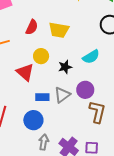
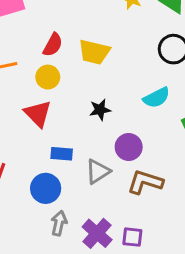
yellow circle: (41, 56) -> (48, 77), moved
cyan semicircle: (91, 57) -> (156, 98), moved
gray triangle: (62, 95) -> (98, 171), moved
brown L-shape: (97, 112) -> (145, 182), turned -90

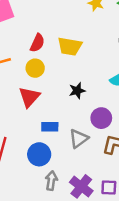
red triangle: (38, 114) -> (29, 97), turned 30

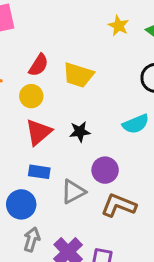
red triangle: (29, 97) -> (39, 132), moved

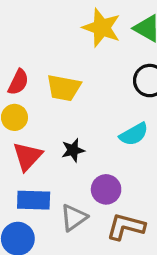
yellow star: (118, 26) -> (102, 28), size x1.6
blue rectangle: (39, 172) -> (34, 200), size x1.4

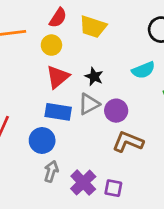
black star: (73, 150) -> (94, 77), turned 30
gray triangle: (74, 218) -> (89, 104), moved

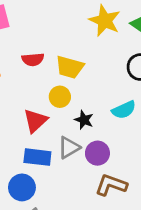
red semicircle: (58, 18) -> (33, 59), turned 54
yellow circle: (51, 45) -> (60, 97), moved
black star: (94, 77) -> (84, 120), moved

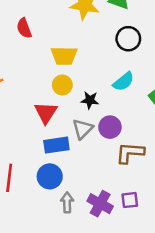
red semicircle: (33, 59) -> (24, 28), moved, turned 90

